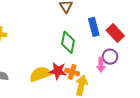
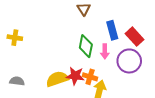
purple circle: (110, 57) -> (129, 61), size x1.5
pink arrow: (101, 65) -> (105, 51), moved

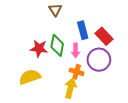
red star: (75, 76) -> (39, 48), moved
orange cross: (90, 77) -> (77, 72), moved

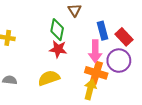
green diamond: (57, 45) -> (57, 30), moved
pink arrow: (76, 50) -> (95, 51), size x1.5
orange cross: (77, 72) -> (96, 73), size x1.5

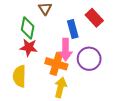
red rectangle: (124, 37) -> (94, 18), moved
orange cross: (96, 73) -> (56, 64), moved
yellow semicircle: (49, 78) -> (19, 76), turned -70

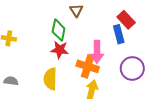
blue rectangle: (73, 29) -> (119, 34), moved
purple circle: (89, 59) -> (132, 68), moved

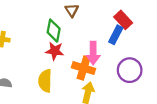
blue rectangle: (119, 34) -> (116, 35), turned 42

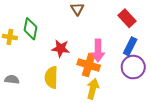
green diamond: (54, 31) -> (31, 29), moved
blue rectangle: (116, 35) -> (130, 46), moved

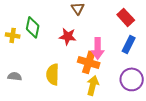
red star: (61, 48) -> (68, 36), moved
purple circle: (133, 67) -> (132, 79), moved

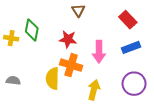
blue rectangle: (129, 44) -> (131, 47), turned 42
orange cross: (89, 62) -> (71, 65), moved

